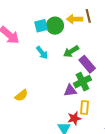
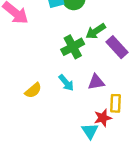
cyan arrow: (42, 53) -> (66, 83), moved
green cross: (82, 82) -> (73, 47), moved

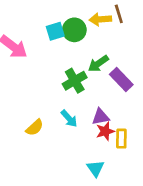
red star: (103, 118) -> (105, 131), moved

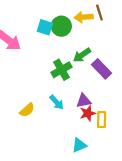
cyan square: (55, 31) -> (45, 27), turned 35
cyan triangle: (95, 168) -> (79, 145), turned 42

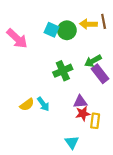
green arrow: (82, 55) -> (93, 61), moved
cyan arrow: (57, 102) -> (43, 104), moved
cyan triangle: (79, 145) -> (72, 142), turned -48

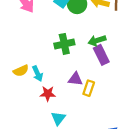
red star: (83, 114) -> (48, 94), moved
yellow rectangle: (95, 121) -> (89, 88), moved

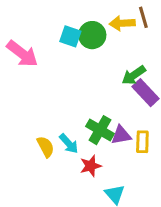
green cross: (64, 44) -> (100, 130), moved, turned -30
yellow semicircle: (21, 71) -> (46, 147), turned -77

